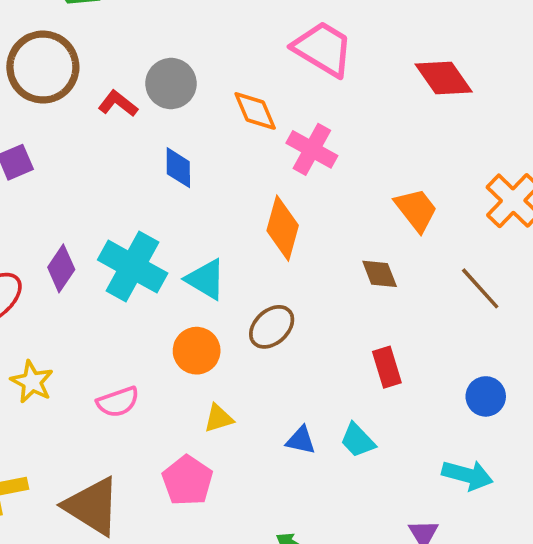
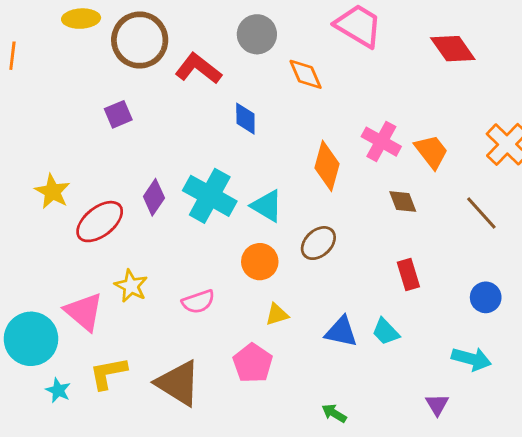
gray circle: (171, 84) -> (257, 34), moved
red L-shape: (118, 104) -> (198, 69), size x1.5
pink cross: (312, 149) -> (381, 142), moved
blue triangle: (301, 440) -> (341, 332), size x1.4

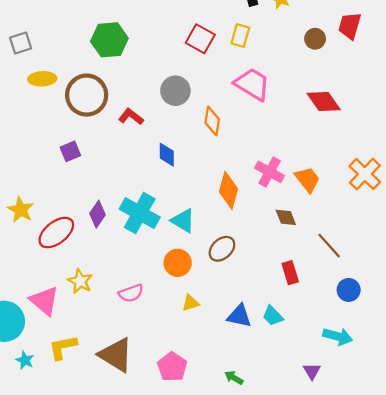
red L-shape: (198, 69) -> (131, 117), size x0.7
orange diamond: (306, 74) -> (212, 121), turned 32
brown line: (481, 213) -> (329, 246), moved
pink pentagon: (253, 363) -> (172, 367), moved

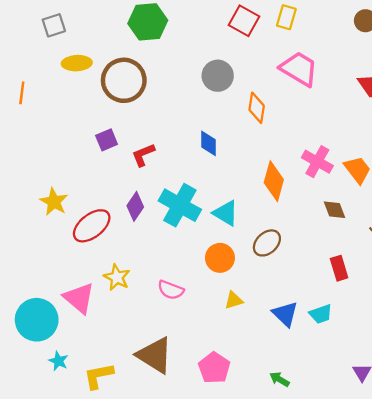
red L-shape: (131, 117) -> (143, 155), moved, turned -60
pink semicircle: (131, 293) -> (171, 290), turned 40
blue triangle: (239, 316) -> (285, 314), turned 32
cyan trapezoid: (273, 316) -> (321, 314), turned -65
yellow L-shape: (63, 347) -> (99, 376), moved

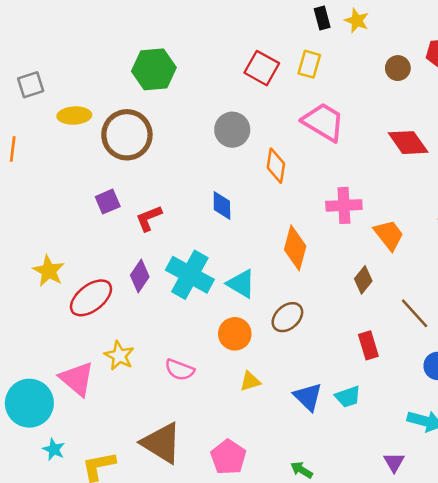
gray square: (54, 25) -> (31, 85), moved
pink cross: (317, 162) -> (344, 205), moved, turned -32
brown diamond: (335, 210) -> (363, 280), turned 60

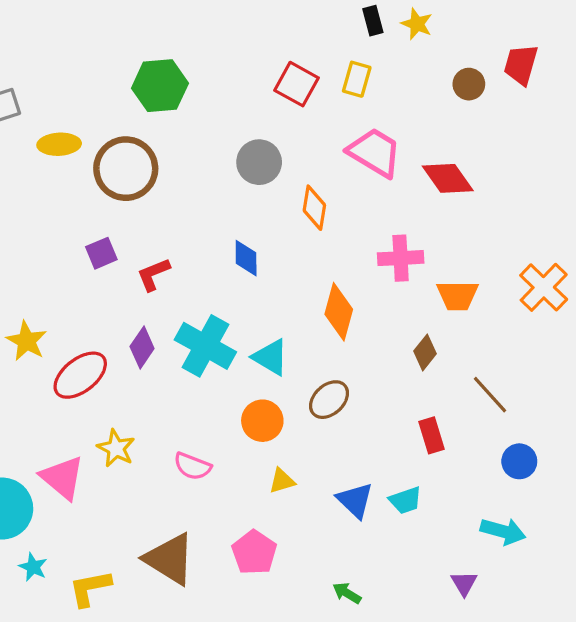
red diamond: (408, 143) -> (448, 178), moved
orange trapezoid: (389, 235) -> (457, 295), turned 128
pink pentagon: (228, 457) -> (254, 552), moved

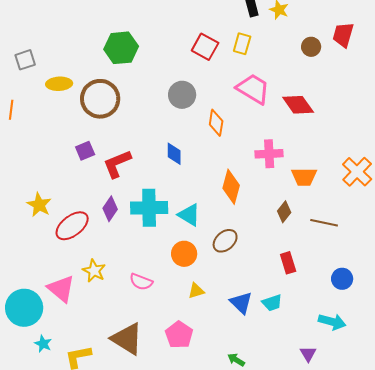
red L-shape: (153, 274) -> (117, 164), size x1.4
cyan cross: (205, 346) -> (149, 208), turned -30
brown line: (490, 395) -> (324, 223), moved, turned -36

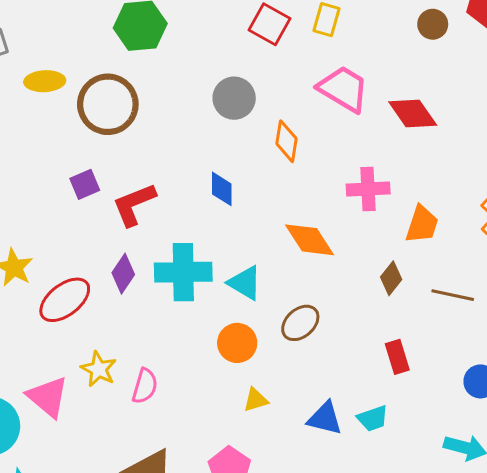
orange trapezoid: (304, 177) -> (422, 224), turned -72
orange diamond: (231, 187) -> (310, 240), turned -48
pink semicircle: (141, 282) -> (145, 386), moved, turned -95
blue triangle: (241, 303) -> (325, 418), turned -30

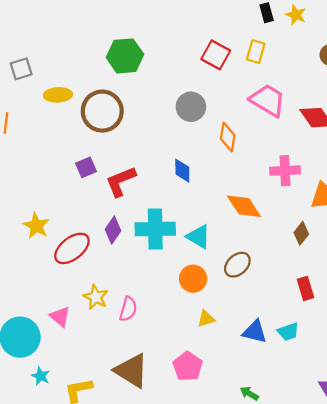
pink triangle: (48, 397) -> (60, 317), size x0.7

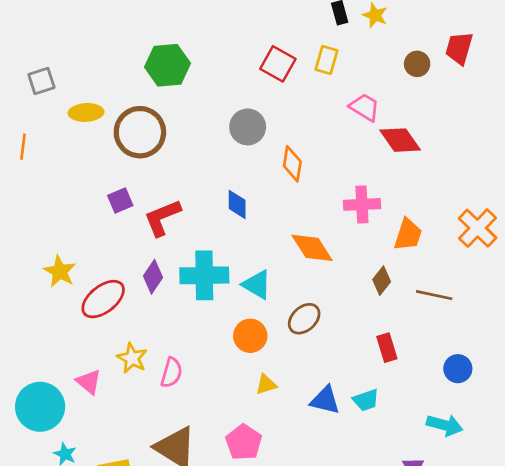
pink trapezoid: (268, 100) -> (365, 107), moved, size x0.7

